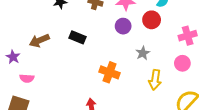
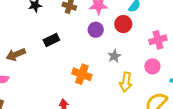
black rectangle: (78, 37) -> (51, 40), turned -49
brown arrow: (39, 41) -> (16, 54), moved

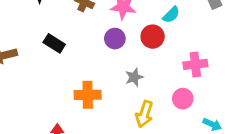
black rectangle: (51, 40) -> (54, 43), turned 49
orange cross: (82, 74) -> (88, 95), turned -30

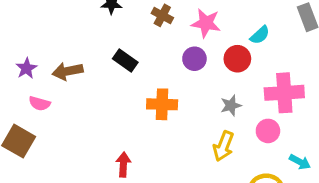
pink cross: (195, 64) -> (284, 93), size x1.4
gray star: (134, 77) -> (231, 106), moved
orange cross: (88, 95) -> (162, 104), moved

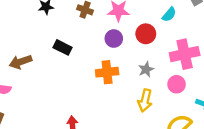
cyan semicircle: (260, 35) -> (169, 14), moved
orange cross: (162, 104) -> (107, 72), moved

